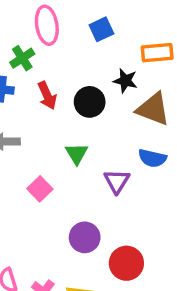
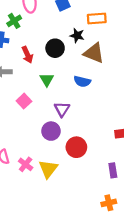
red arrow: (47, 95) -> (27, 55), moved
blue semicircle: (152, 158) -> (82, 81), moved
purple triangle: (117, 181) -> (62, 109), moved

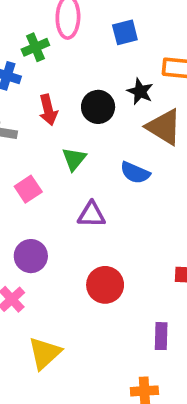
purple triangle: (62, 109) -> (91, 215), turned 49
purple circle: (51, 131) -> (31, 256), moved
yellow triangle: (48, 169) -> (45, 353), moved

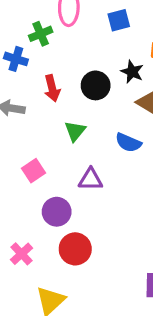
pink square: (28, 189) -> (34, 171), moved
purple circle: (31, 256) -> (57, 212), moved
red circle: (105, 285) -> (75, 249), moved

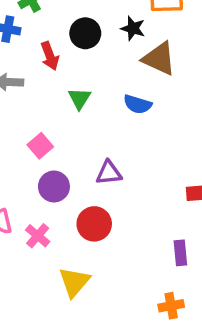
black circle: (96, 85) -> (85, 33), moved
purple triangle: (91, 179) -> (109, 173), moved
purple circle: (57, 212) -> (54, 186), moved

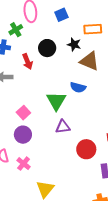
green triangle: (79, 98) -> (56, 101), moved, size x1.5
purple circle: (54, 186) -> (23, 135), moved
red circle: (94, 224) -> (86, 149), moved

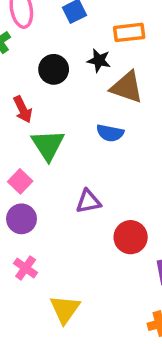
red arrow: (27, 61) -> (23, 109), moved
green triangle: (56, 101) -> (48, 145), moved

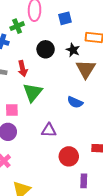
brown triangle: (127, 87) -> (86, 69), turned 30
blue semicircle: (110, 133) -> (75, 102), moved
pink square: (20, 181) -> (12, 110), turned 32

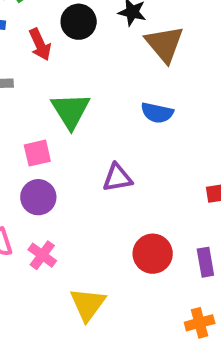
red arrow: (23, 69) -> (40, 44), moved
red circle: (69, 156) -> (153, 254), moved

